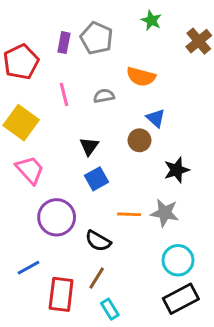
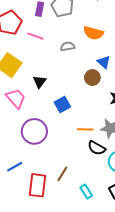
pink line: (64, 94) -> (35, 36), moved, turned -56
black triangle: (89, 146) -> (40, 82), moved
black semicircle: (98, 241) -> (97, 148), moved
cyan rectangle: (110, 309) -> (86, 192), moved

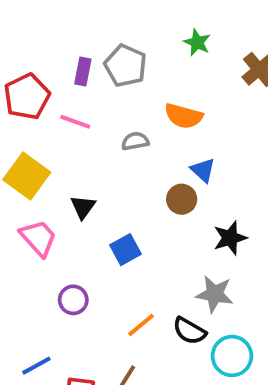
orange line: (85, 129) -> (141, 325), moved, turned -42
purple circle: (34, 131) -> (73, 300), size x0.6

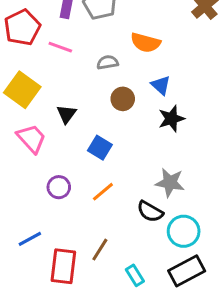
brown circle: (182, 199) -> (123, 99), moved
black star: (230, 238) -> (171, 119), moved
blue square: (126, 250) -> (100, 148), turned -30
orange line: (141, 325) -> (103, 192), moved

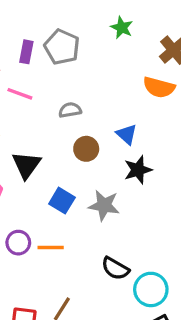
orange semicircle: (146, 43) -> (159, 87), moved
black triangle: (66, 114) -> (26, 165), size x1.4
gray star: (170, 183) -> (104, 205), moved
orange line: (103, 192) -> (51, 247), moved, turned 40

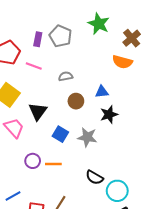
green star: (122, 28) -> (99, 24), size x1.5
blue triangle: (127, 134) -> (102, 92), turned -48

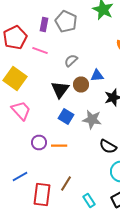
gray semicircle: (66, 76) -> (71, 60), turned -32
blue triangle: (102, 92) -> (97, 76), moved
black triangle: (38, 111) -> (60, 90), moved
black semicircle: (95, 177) -> (108, 146), moved

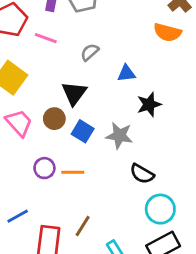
brown circle: (81, 84) -> (54, 119), moved

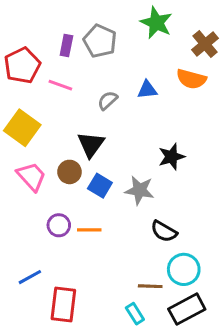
blue triangle: (126, 73) -> (147, 90), moved
brown line: (83, 226) -> (150, 286), moved, turned 60

